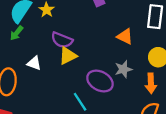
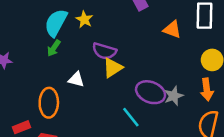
orange triangle: (125, 36) -> (172, 29), moved
gray star: (123, 69) -> (174, 96), moved

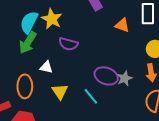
yellow star: (84, 19) -> (52, 19), size x1.5
green arrow: (54, 48) -> (28, 43), size x1.6
yellow triangle: (113, 68) -> (60, 92), moved, turned -30

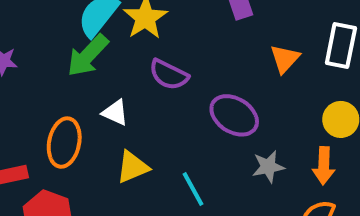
orange triangle: (122, 25) -> (285, 59), turned 42
purple ellipse: (106, 76) -> (234, 115), moved
yellow triangle: (60, 92) -> (133, 167), turned 30

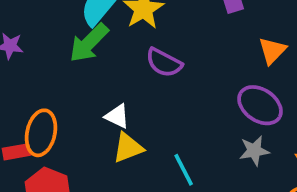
white triangle: (115, 113) -> (117, 116), moved
purple ellipse: (234, 115) -> (260, 105), moved
orange ellipse: (64, 143) -> (41, 133), moved

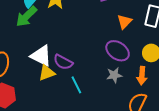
purple semicircle: (164, 63) -> (63, 62), moved
white triangle: (117, 116) -> (41, 56), size x1.6

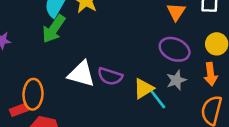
yellow triangle: (47, 73) -> (144, 89), moved
cyan line: (76, 85) -> (157, 99), moved

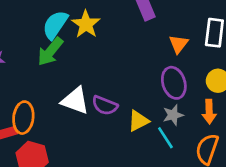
purple ellipse: (175, 49) -> (174, 83), turned 44
cyan line: (157, 99) -> (165, 138), moved

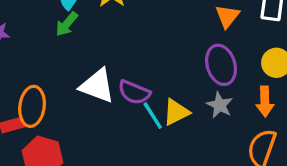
green arrow: (50, 52) -> (67, 24), size x0.7
gray star: (173, 115) -> (220, 105), turned -30
cyan line: (165, 138) -> (153, 116), moved

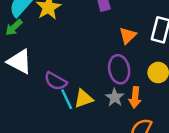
white triangle: (97, 86) -> (20, 62), moved
orange arrow: (265, 101) -> (135, 97), moved

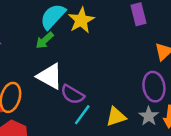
purple semicircle: (56, 81) -> (72, 94), moved
cyan line: (67, 99) -> (82, 115), moved, turned 60

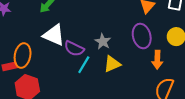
gray star: (149, 116) -> (103, 42), moved

